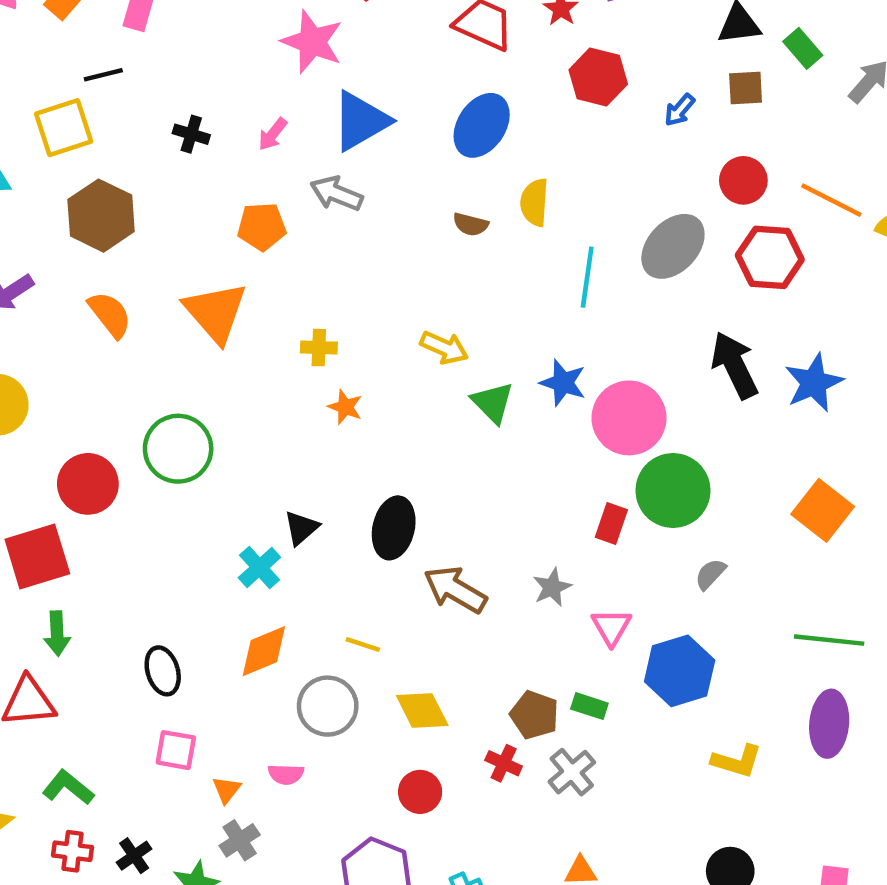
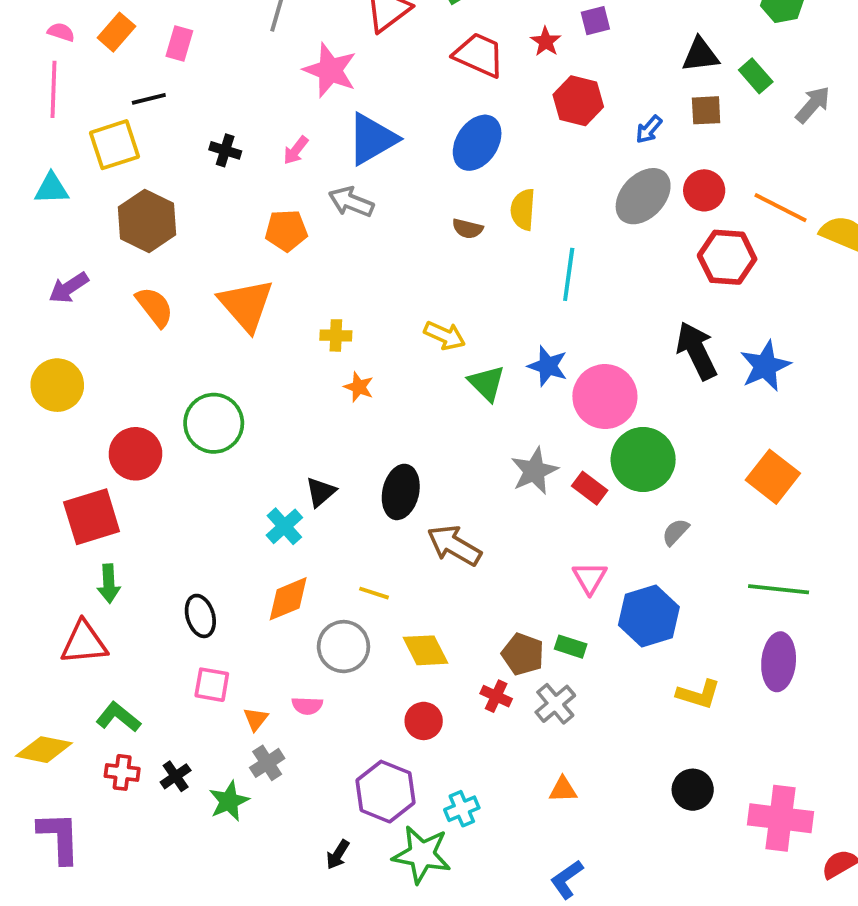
gray ellipse: (673, 246) -> (643, 196), moved
red rectangle: (611, 524) -> (590, 488), turned -72
gray star: (552, 587) -> (534, 471), moved, size x1.4

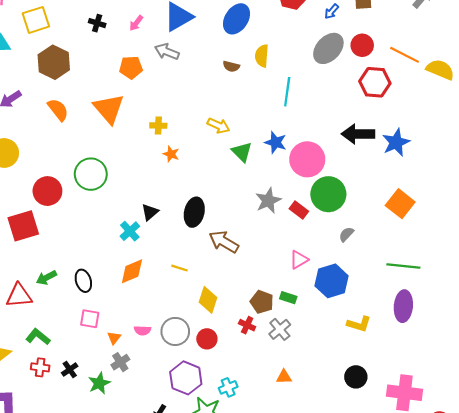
black arrow: (697, 351) -> (358, 134), turned -64
pink triangle: (590, 578) -> (299, 260), turned 30
green arrow: (109, 584) -> (46, 278), moved, turned 66
gray circle: (343, 647) -> (175, 331), moved
yellow diamond: (426, 650) -> (208, 300), turned 45

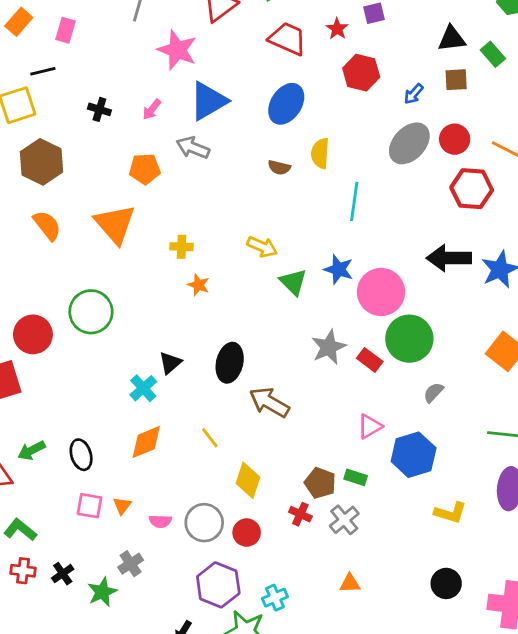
yellow line: (179, 268) -> (210, 438), turned 35
orange triangle: (114, 338) -> (122, 506), moved

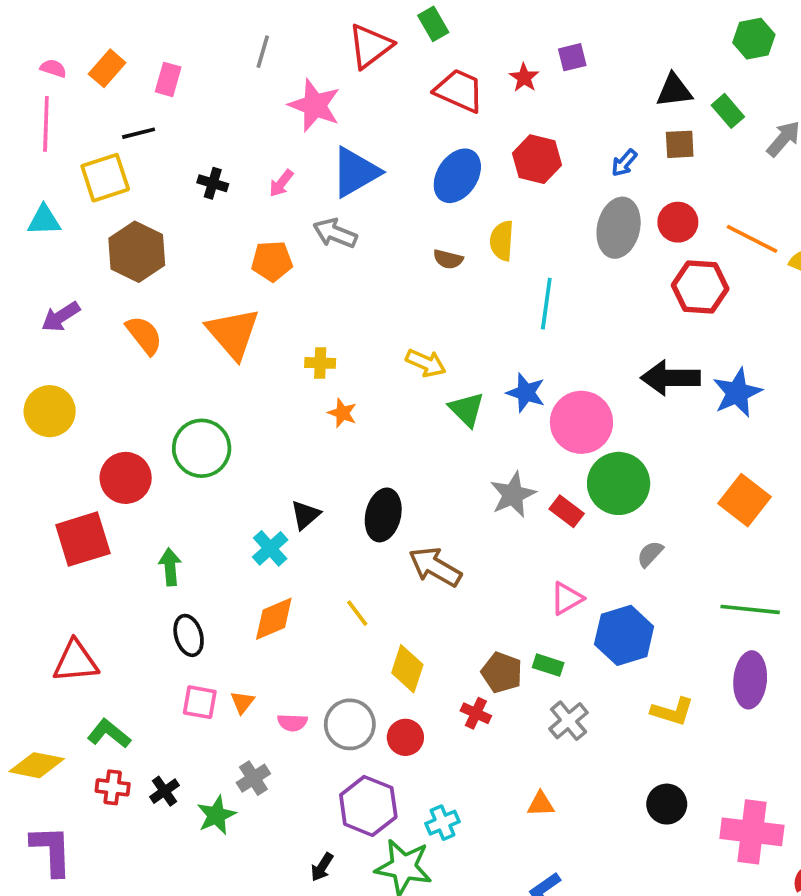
red hexagon: (361, 73) -> (537, 159), moved
gray ellipse: (409, 143) -> (619, 228), turned -30
green arrow: (32, 450) -> (170, 567), moved, turned 112
gray cross: (344, 520) -> (569, 721), moved

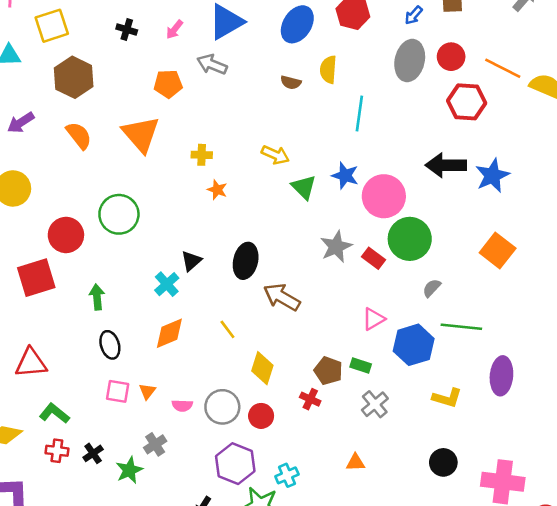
green line: (750, 609) -> (461, 327), moved

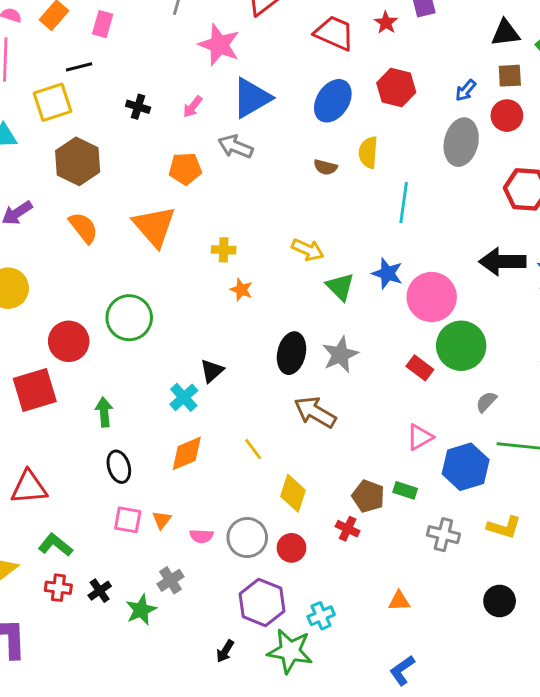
red circle: (451, 57) -> (507, 116), moved
gray star: (336, 247) -> (340, 355), moved
black ellipse: (246, 261) -> (291, 353), moved
gray cross: (375, 404) -> (443, 535), moved, turned -36

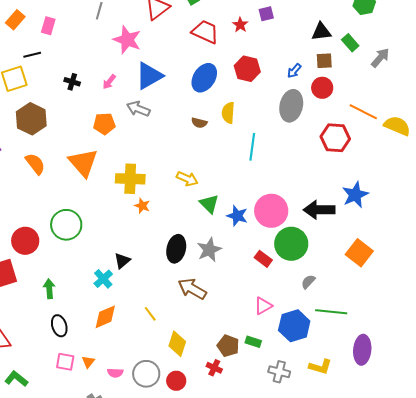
yellow cross: (224, 250) -> (130, 179), size x1.8
black arrow: (502, 262) -> (319, 210), moved
blue star: (387, 273) -> (237, 216), moved

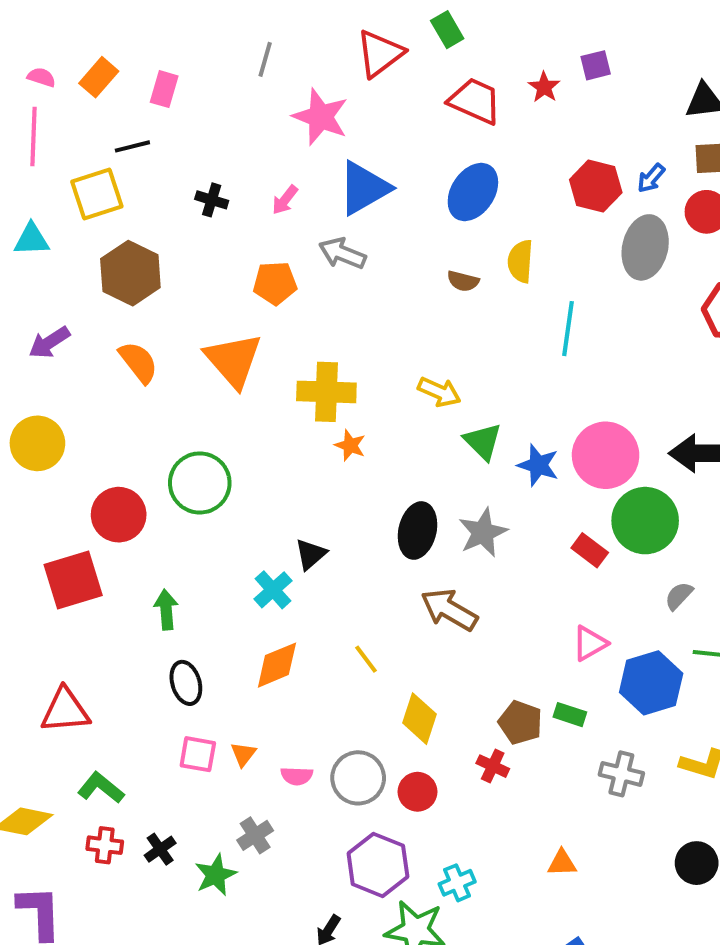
red hexagon: (247, 69) -> (596, 186), moved

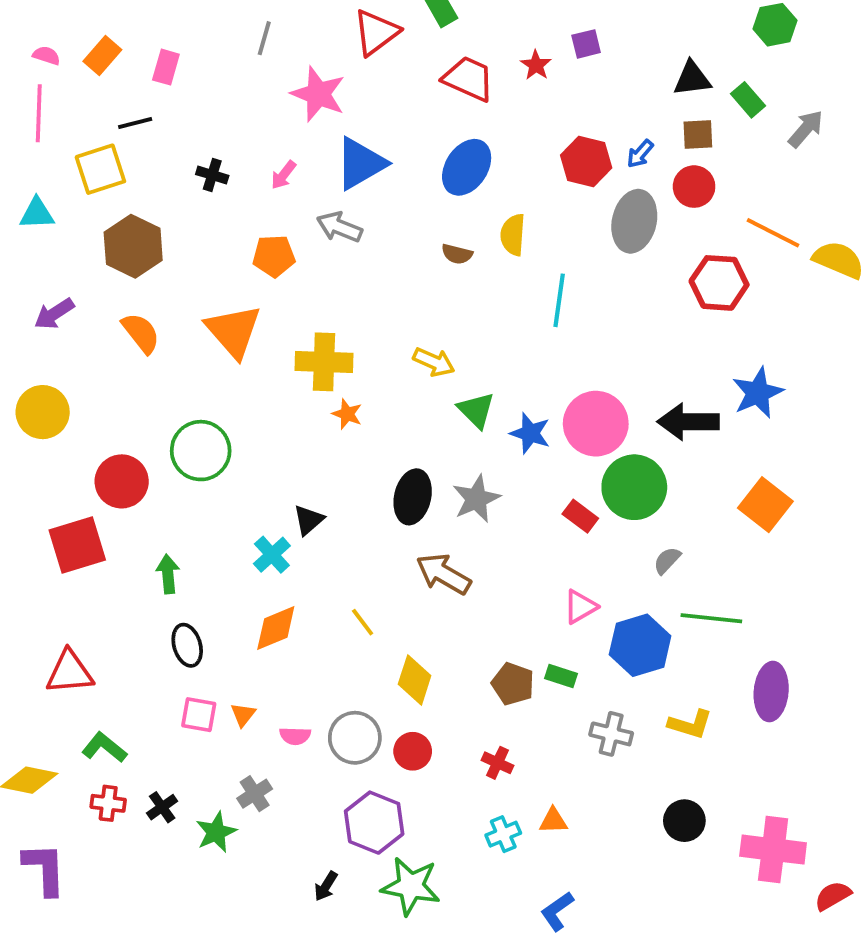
red cross: (493, 766) -> (497, 763), moved
cyan cross: (457, 883) -> (503, 834), moved

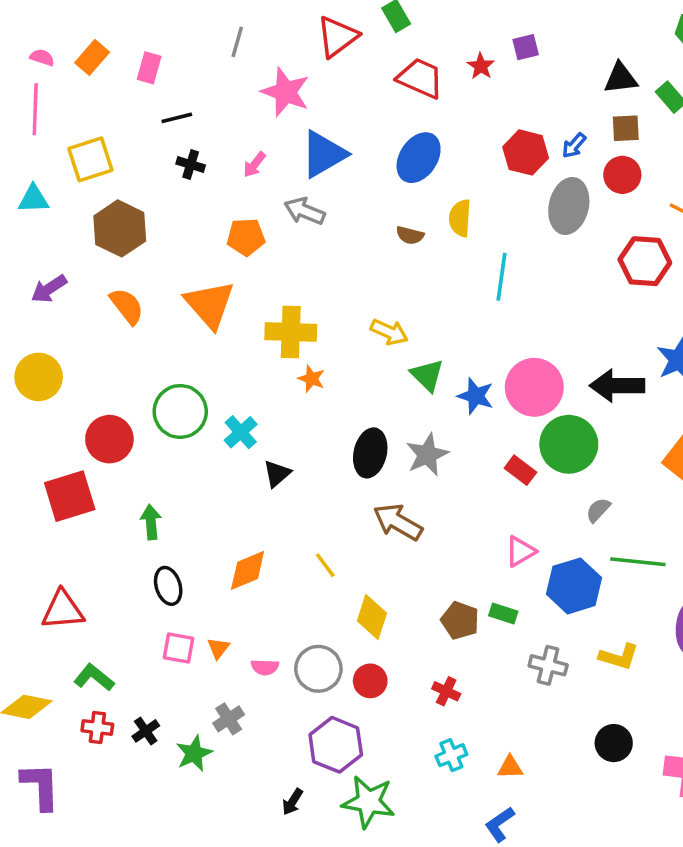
black line: (135, 123) -> (177, 118), moved
cyan cross: (272, 555) -> (241, 432), moved
orange triangle: (553, 821) -> (510, 767), moved

